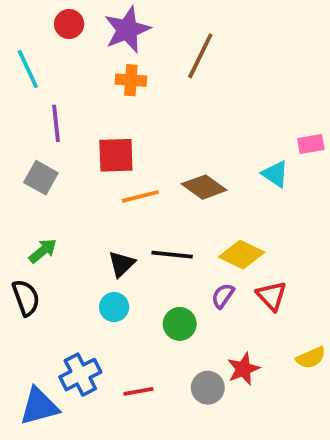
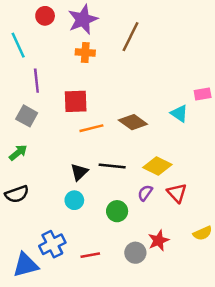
green arrow: (43, 251) -> (18, 153), moved
black semicircle: (26, 298) -> (17, 194), turned 90

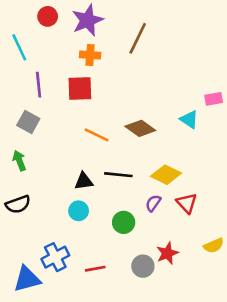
red square: (76, 101) -> (80, 88), moved
orange line: (91, 128) -> (97, 135), turned 40
green arrow: (18, 153) -> (19, 161), turned -72
black triangle: (79, 172) -> (84, 181), turned 36

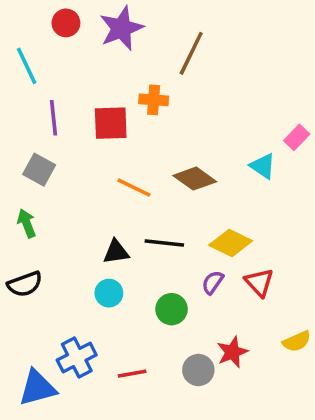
orange cross: (90, 55) -> (154, 100), moved
pink rectangle: (214, 99) -> (297, 137), turned -36

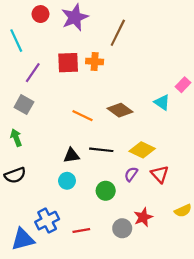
purple line: (53, 118) -> (33, 73), turned 40
red square: (111, 123) -> (68, 63), moved

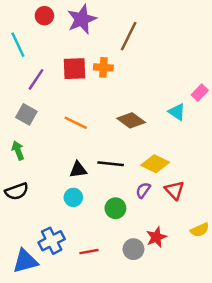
orange line: (82, 116) -> (76, 123), moved

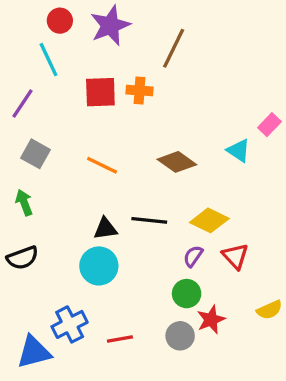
cyan line: (18, 45) -> (48, 60), moved
purple line: (36, 79) -> (22, 103), moved
cyan circle: (73, 197) -> (99, 266), size x1.5
green circle: (115, 208) -> (187, 294), moved

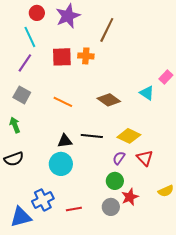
purple line: (22, 103) -> (25, 63), moved

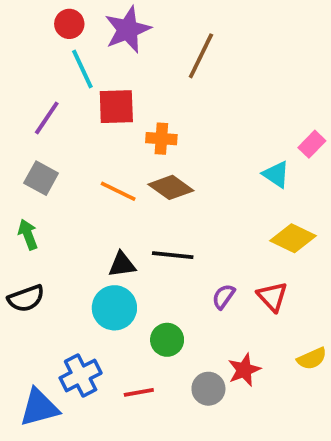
cyan line: (30, 37) -> (82, 69), moved
orange cross: (86, 56) -> (161, 139), moved
brown diamond: (109, 100) -> (171, 187), moved
yellow diamond: (129, 136) -> (293, 238), moved
green circle: (115, 181) -> (167, 340), moved

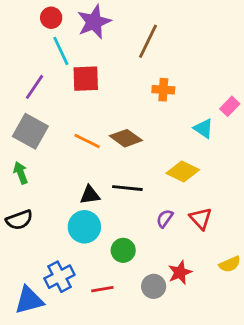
orange cross: (161, 139) -> (163, 90), moved
gray square: (41, 178) -> (30, 131), size x1.4
yellow diamond: (293, 238) -> (183, 171), moved

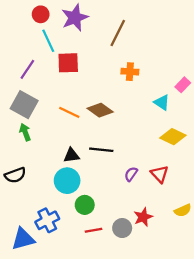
yellow diamond: (183, 171) -> (173, 137), moved
green arrow: (21, 173) -> (25, 132), moved
green circle: (123, 250) -> (85, 205), moved
red line: (102, 289) -> (94, 230), moved

